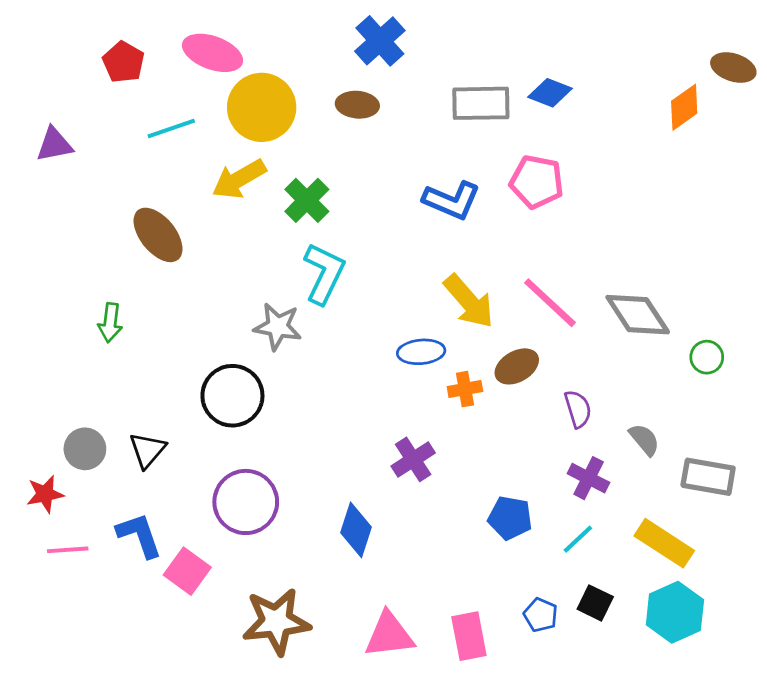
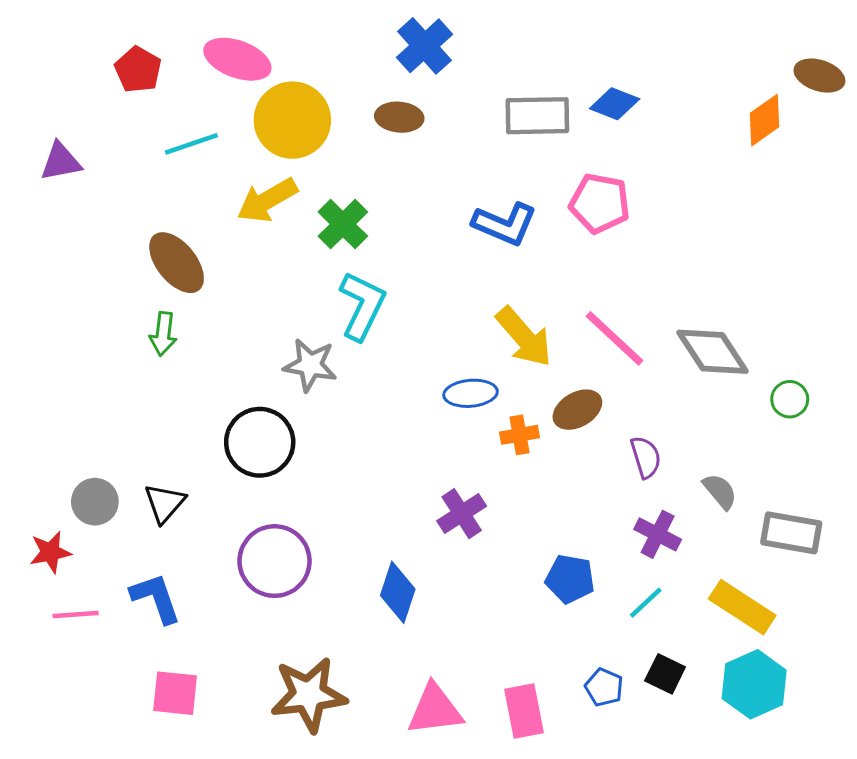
green arrow: (110, 323) -> (163, 334), moved
pink square: (187, 571) -> (175, 693), moved, turned -30

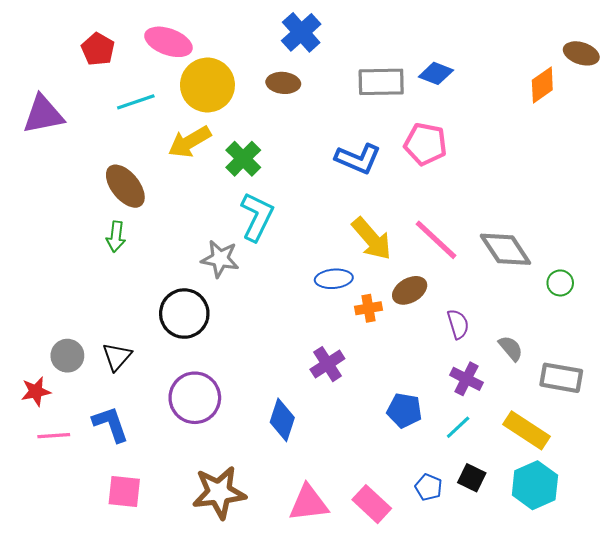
purple triangle: (61, 162) -> (43, 115), size x1.4
pink rectangle: (524, 711) -> (372, 504), turned -36

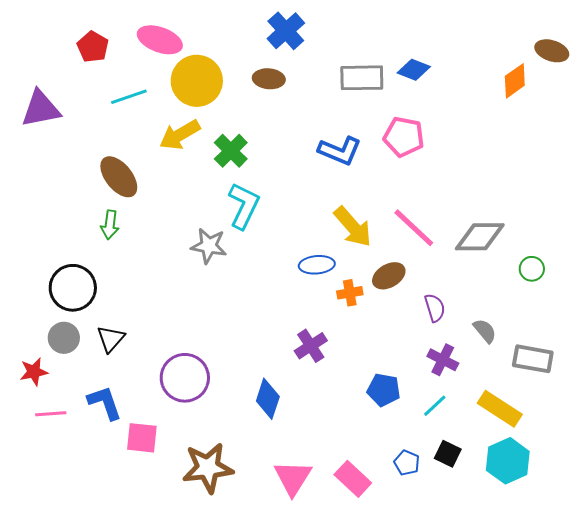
gray diamond: (505, 249) -> (480, 237), turned -57
black circle: (184, 314) -> (73, 288), moved
pink square: (124, 491) -> (142, 438), moved
pink triangle: (309, 503) -> (293, 478), turned -51

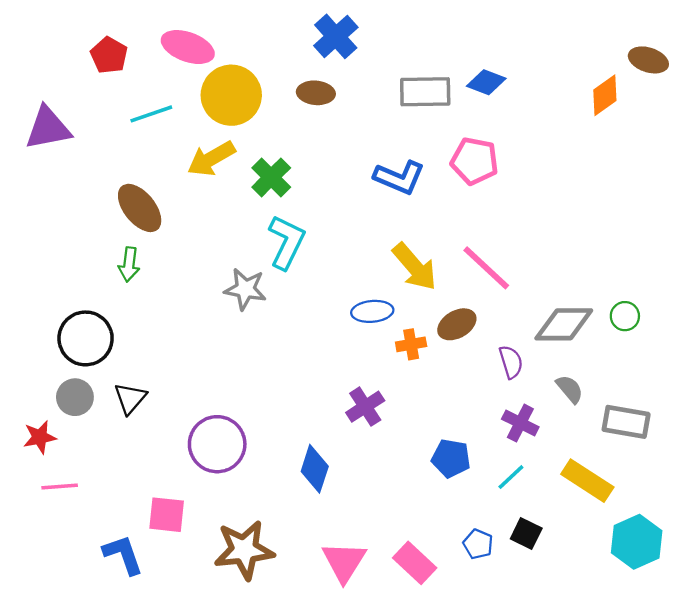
gray diamond: (480, 237) -> (564, 324), moved
blue L-shape: (105, 403) -> (123, 555), moved
cyan hexagon: (508, 461) -> (637, 542), moved

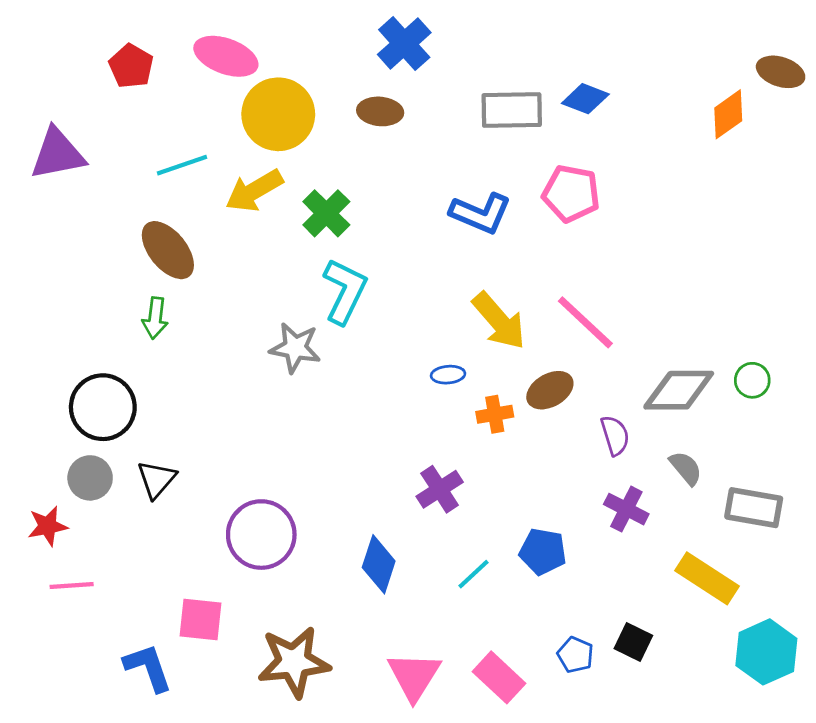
cyan line: (151, 114) -> (182, 165), moved
blue ellipse: (372, 311) -> (448, 375), size x0.7
cyan line: (511, 477) -> (474, 574), moved

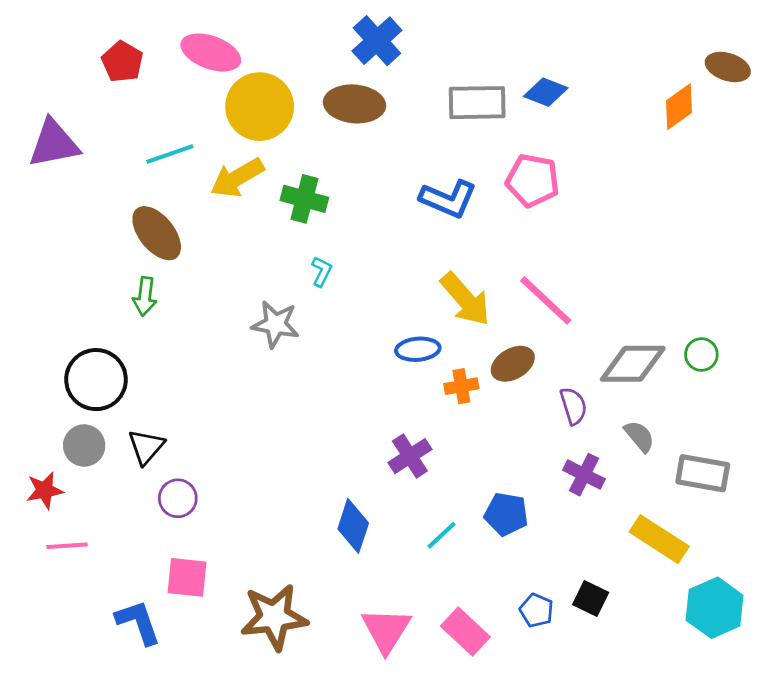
brown ellipse: (380, 111) -> (355, 104), size x1.4
green cross: (326, 213) -> (304, 199), turned -30
cyan L-shape: (345, 291) -> (322, 271), size x0.5
blue ellipse: (448, 375) -> (418, 349), size x1.4
purple circle: (261, 535) -> (178, 498), moved, size x0.6

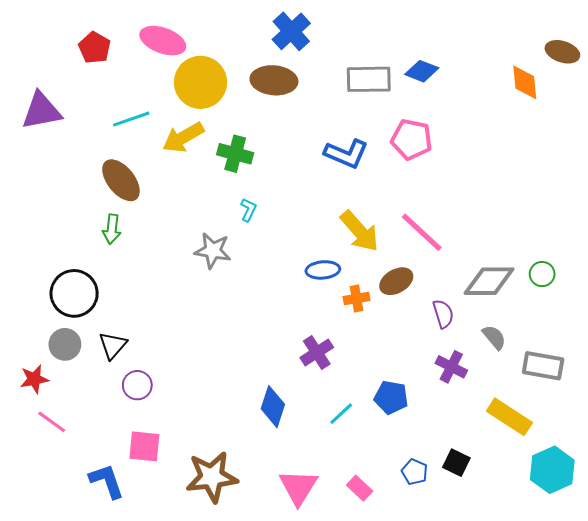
orange diamond: (679, 107) -> (525, 82), turned -60
pink line: (67, 546) -> (52, 422), turned 40
pink rectangle: (465, 631) -> (360, 488), size x0.7

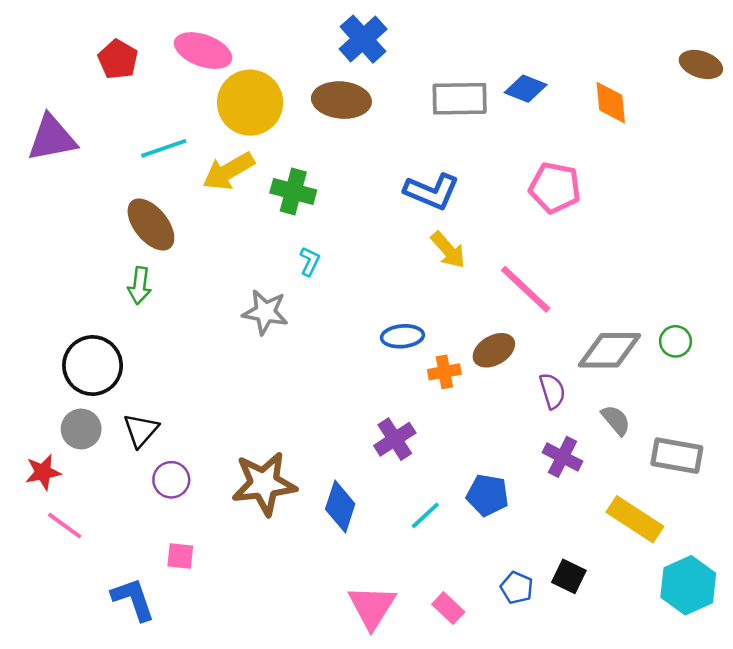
orange diamond: (525, 82) -> (611, 103), moved
pink pentagon: (412, 139) -> (555, 188), moved
yellow arrow: (360, 231) -> (448, 250), moved, size x0.7
pink square: (144, 446) -> (180, 556), size x0.7
brown star: (212, 477) -> (264, 484), moved

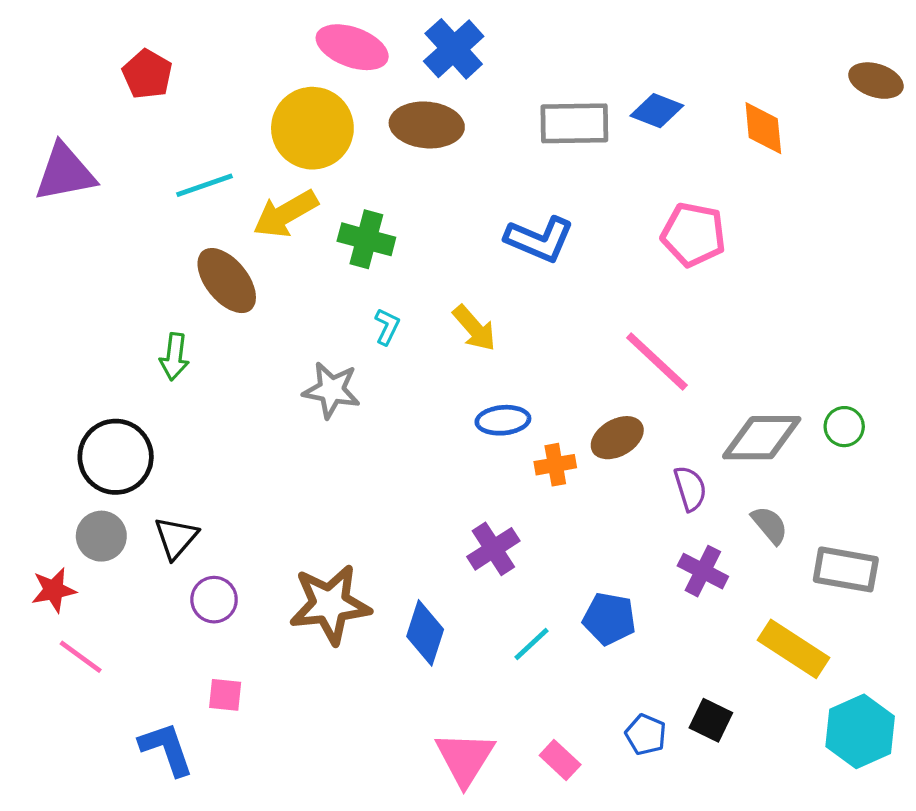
pink ellipse: (203, 51) -> (352, 47), moved
brown ellipse: (151, 225) -> (227, 281), moved
yellow arrow: (448, 250) -> (474, 328), moved

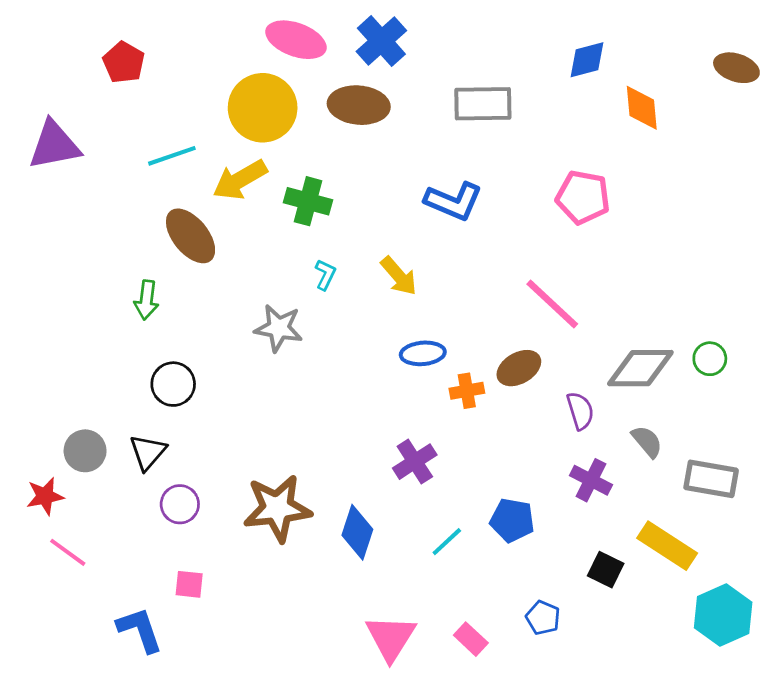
blue diamond: (657, 111) -> (587, 60), moved, turned -36
black circle: (116, 457) -> (173, 384), moved, size x0.7
black square: (711, 720) -> (606, 570), moved

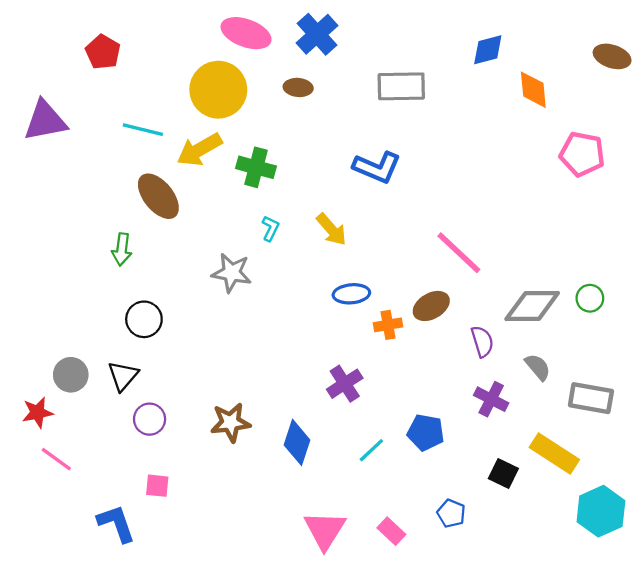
brown ellipse: (359, 105) -> (298, 87), size x0.6
cyan line: (172, 156) -> (143, 130), turned 33
pink pentagon: (583, 197) -> (582, 154), moved
brown star: (277, 508) -> (230, 422), size x0.7

